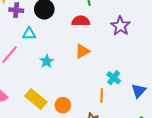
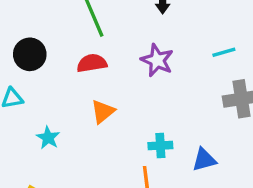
cyan cross: (114, 78) -> (160, 146), turned -32
blue triangle: (139, 91) -> (204, 160), turned 42

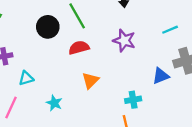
black circle: (30, 54) -> (48, 27), moved
blue triangle: (204, 160) -> (161, 76), moved

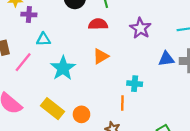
blue triangle: (161, 76) -> (166, 59), moved
cyan star: (54, 103) -> (63, 68), size x1.6

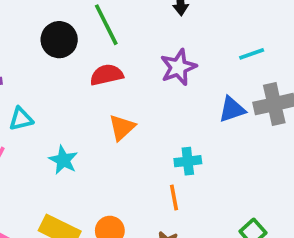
purple star: (140, 28) -> (178, 67), turned 30
cyan star: (63, 68) -> (63, 160), size x0.7

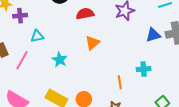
cyan cross: (188, 161) -> (144, 69), moved

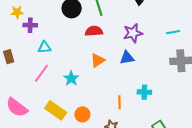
blue triangle: (153, 35) -> (127, 58), moved
pink line: (22, 60) -> (42, 73), moved
cyan star: (60, 60) -> (71, 78), moved

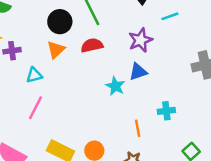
cyan line: (173, 32) -> (170, 16), moved
orange triangle: (98, 60) -> (56, 50), moved
cyan star: (71, 78) -> (115, 86), moved

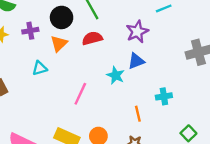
purple cross: (12, 51) -> (30, 31), moved
pink line: (36, 108) -> (80, 94), moved

